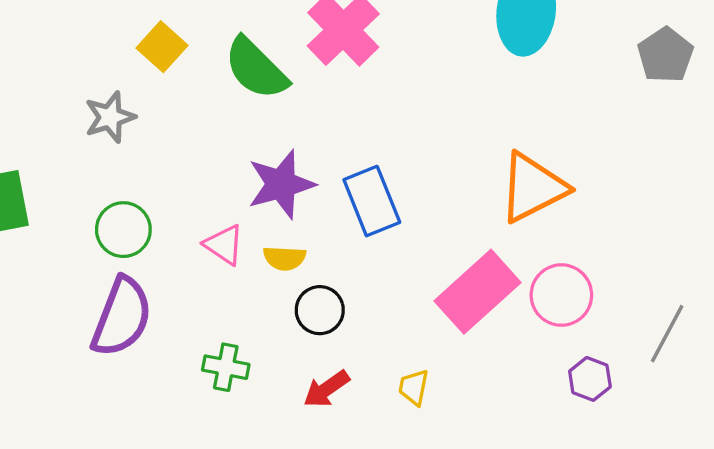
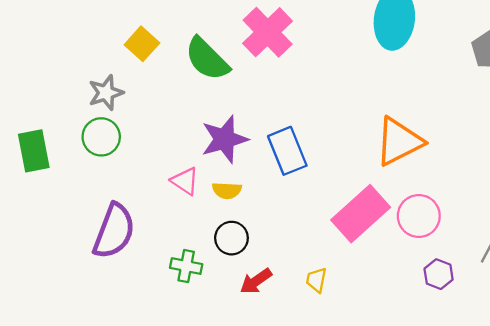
green circle: (123, 230) -> (101, 137), moved
black circle: (320, 310) -> (231, 238), moved

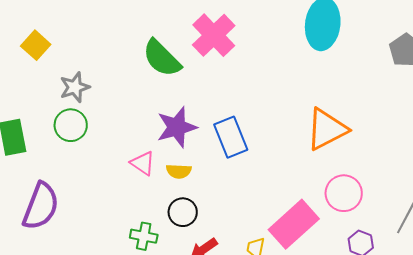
yellow square: (142, 44) -> (36, 45), moved
pink rectangle: (361, 214) -> (294, 224), moved
purple semicircle: (114, 231) -> (41, 206), moved

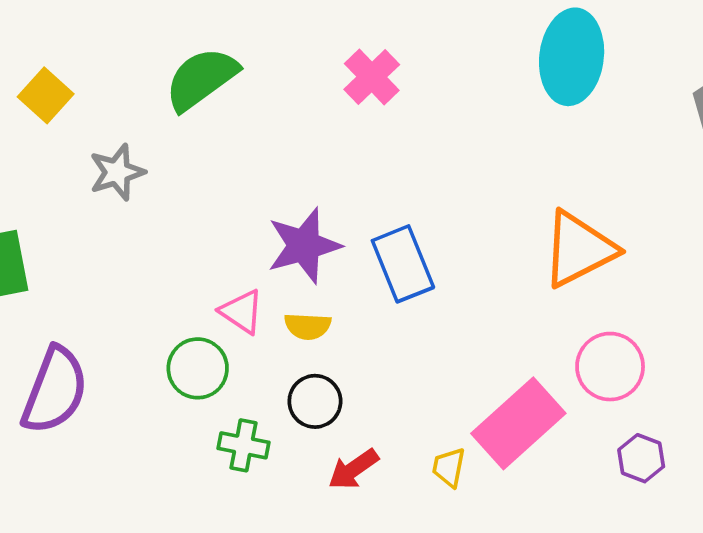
pink cross: (214, 35) -> (372, 77), size x0.7
green semicircle: (162, 58) -> (201, 79), moved, turned 99
green circle: (71, 125) -> (198, 368), moved

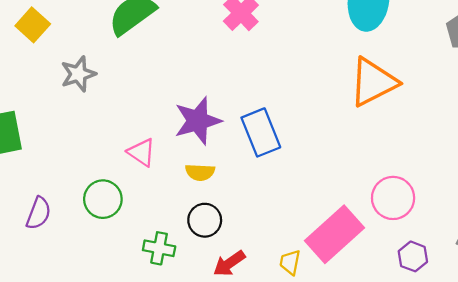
orange triangle: (579, 249) -> (373, 82), moved
pink triangle: (242, 312) -> (142, 152), moved
green circle: (198, 368) -> (103, 199), moved
purple semicircle: (55, 390) -> (39, 213), size x0.6

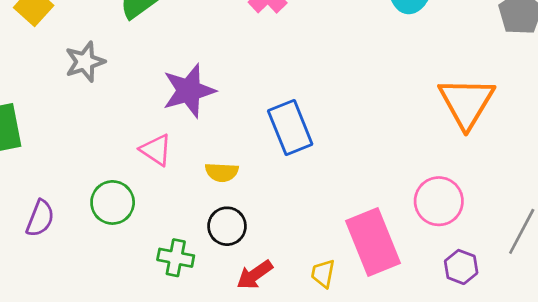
orange triangle: (373, 82) -> (466, 103), moved, turned -32
purple star: (198, 121) -> (189, 91), moved
pink rectangle: (335, 234) -> (373, 242), turned -70

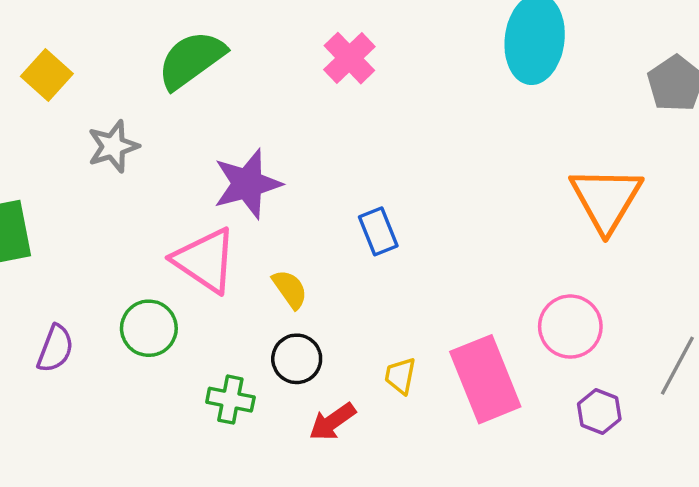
blue rectangle: (290, 128) -> (378, 231), size x0.7
pink triangle: (156, 150) -> (205, 260), size x1.6
yellow semicircle: (222, 172) -> (290, 289), turned -128
yellow trapezoid: (323, 274) -> (400, 376), moved

